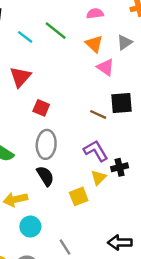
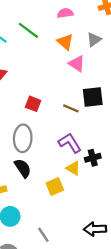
red square: (41, 108) -> (33, 104), moved
yellow triangle: (99, 178) -> (73, 168), turned -42

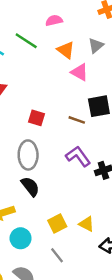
pink semicircle: (65, 13) -> (54, 20), moved
yellow triangle: (73, 168) -> (86, 224), moved
yellow square: (55, 187) -> (57, 224), moved

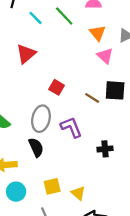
purple L-shape: (78, 156) -> (71, 127), moved

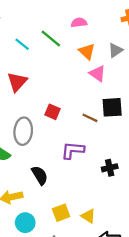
gray ellipse: (41, 119) -> (23, 131), moved
purple L-shape: (71, 127) -> (73, 150), turned -55

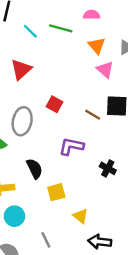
green line: (51, 39) -> (61, 28), turned -30
black cross: (110, 168) -> (108, 168), turned 35
yellow square: (61, 213) -> (56, 192), moved

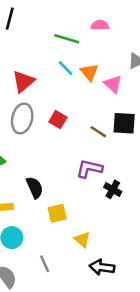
cyan line: (30, 31) -> (66, 68), moved
orange triangle: (97, 46) -> (89, 72), moved
gray ellipse: (22, 121) -> (22, 118), moved
purple L-shape: (71, 146) -> (89, 169), moved

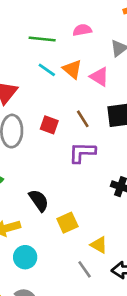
pink semicircle: (100, 25) -> (82, 30), moved
brown line: (98, 132) -> (83, 119), moved, turned 36
purple L-shape: (89, 169) -> (82, 152), moved
gray line: (45, 264) -> (85, 269), moved

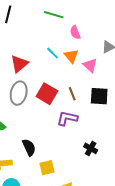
pink semicircle: (82, 30) -> (75, 32), moved, turned -112
green line: (42, 39) -> (54, 15), moved
red square: (49, 125) -> (47, 94), size x1.5

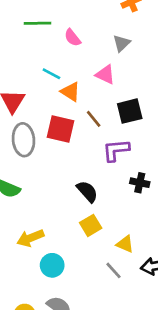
orange triangle: (71, 56) -> (70, 92), moved
purple L-shape: (67, 118) -> (116, 150), moved
black semicircle: (29, 147) -> (87, 191), moved

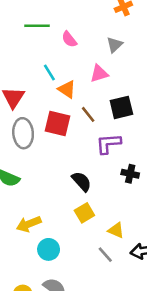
cyan line: (51, 74) -> (49, 72), turned 30
pink triangle: (105, 74) -> (99, 74), turned -42

